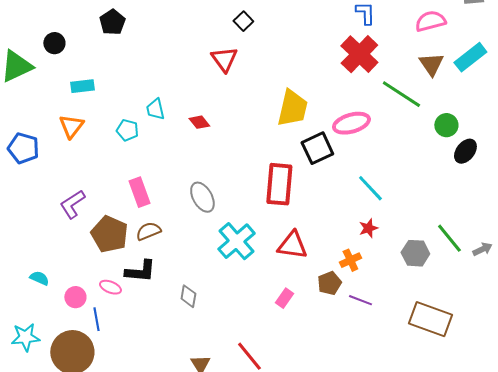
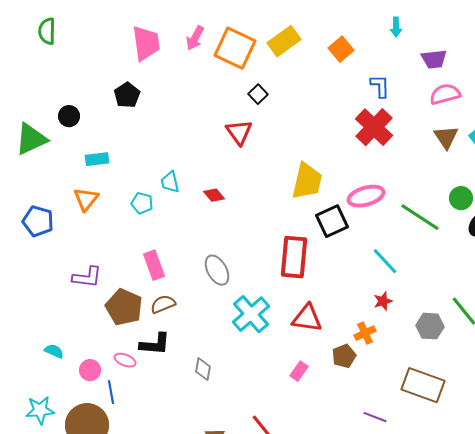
green line: (401, 94) -> (420, 217), moved
purple L-shape: (72, 204) -> (87, 277), turned -140
purple line: (360, 300) -> (375, 417), moved
brown rectangle: (430, 319) -> (423, 385), moved

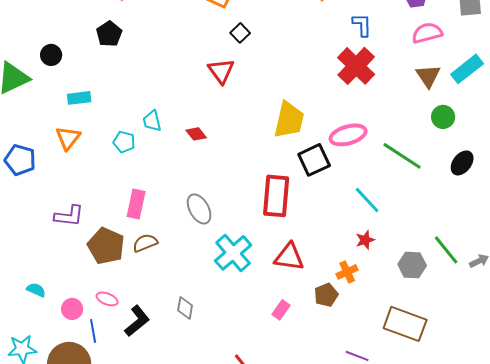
green circle: (461, 198) -> (443, 117), moved
pink rectangle: (154, 265) -> (136, 204), turned 32
black L-shape: (155, 344) -> (137, 321), moved, turned -44

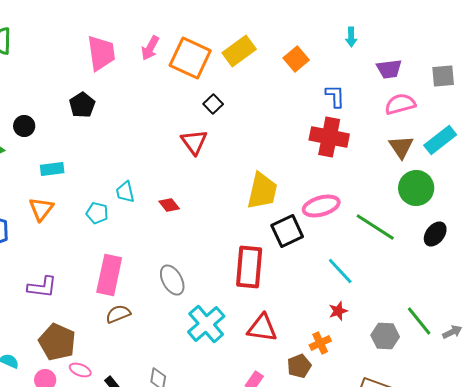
red cross: (356, 66) -> (329, 137), turned -33
green circle: (443, 117) -> (416, 188), size x1.5
pink rectangle: (136, 204) -> (109, 275), size x1.4
brown pentagon: (106, 246) -> (57, 342), moved

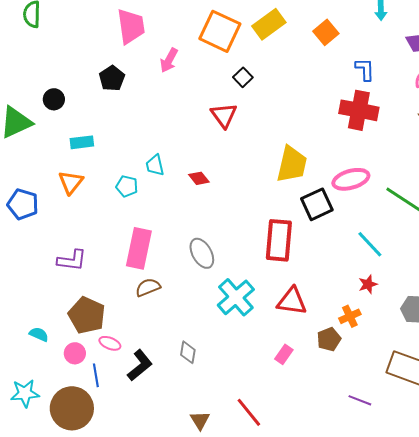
pink arrow: (150, 48) -> (169, 60), moved

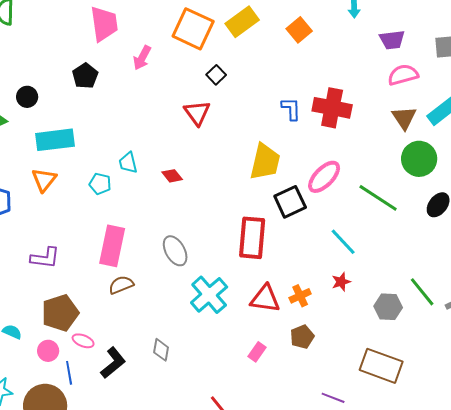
blue L-shape: (365, 69) -> (291, 109), moved
cyan rectangle: (82, 142) -> (55, 140), size x1.6
pink ellipse: (351, 179) -> (324, 177), turned -30
brown pentagon: (87, 315) -> (60, 313), turned 30
orange cross: (350, 316) -> (300, 296), moved

